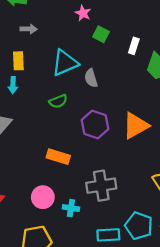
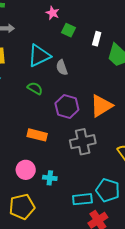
green semicircle: (58, 101) -> (35, 88), turned -126
gray cross: (101, 186) -> (83, 142), moved

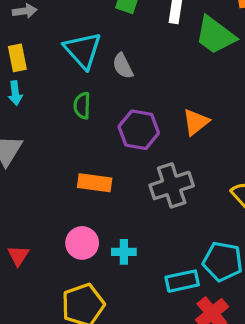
cyan triangle: (39, 56) -> (83, 50), turned -40
green semicircle: (35, 88) -> (82, 106), turned -112
orange triangle: (101, 106) -> (196, 122), size x0.7

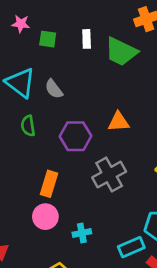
orange triangle: (196, 122) -> (119, 122), turned 45
orange rectangle: (95, 183) -> (49, 184), turned -70
pink circle: (82, 243) -> (45, 217), moved

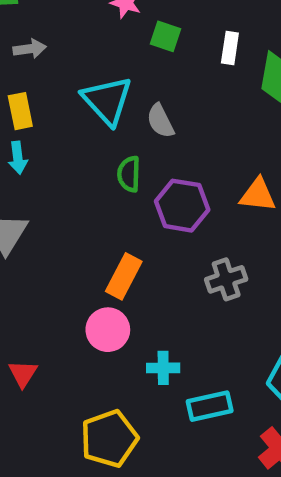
green semicircle: (28, 126) -> (129, 174), moved
gray cross: (109, 175) -> (226, 279), size x0.7
cyan rectangle: (131, 247) -> (210, 406), moved

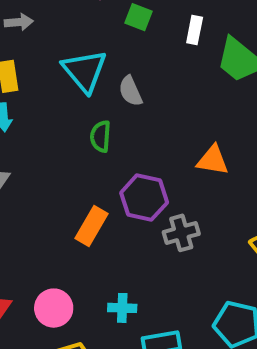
purple hexagon: (182, 206) -> (144, 198), moved
pink circle: (108, 330) -> (54, 308), moved

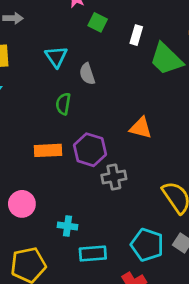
cyan triangle: (85, 71) -> (56, 57), size x0.7
orange rectangle: (92, 226) -> (48, 150), moved, turned 52
pink circle: (54, 308) -> (22, 204), moved

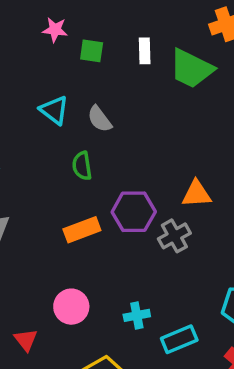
orange triangle: (141, 128) -> (196, 194), moved

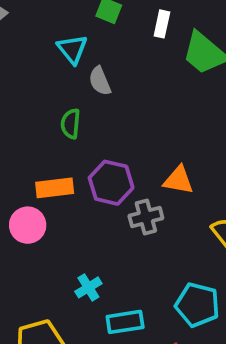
cyan triangle: (54, 110) -> (72, 49), moved
pink circle: (71, 307) -> (28, 225), moved
cyan cross: (137, 315) -> (88, 287), turned -35

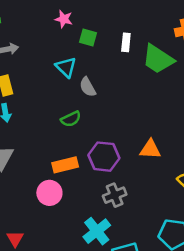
green semicircle: (71, 124) -> (71, 119), turned -114
gray cross: (146, 217) -> (115, 195), moved
cyan cross: (88, 287) -> (97, 231), size x1.5

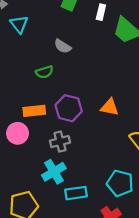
cyan triangle: (66, 67) -> (19, 24), moved
gray semicircle: (88, 87) -> (63, 46), turned -36
gray cross: (115, 195) -> (60, 142), moved

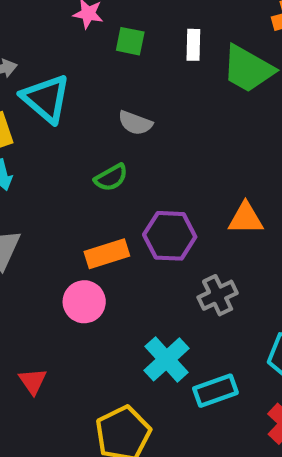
cyan triangle: (19, 24) -> (46, 98), size x1.4
gray cross: (60, 142) -> (218, 295), moved

